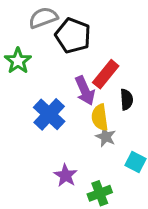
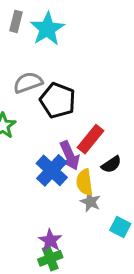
black semicircle: (127, 100) -> (111, 164), turned 60
blue cross: (49, 114) -> (52, 170), moved
green cross: (100, 193) -> (50, 258), moved

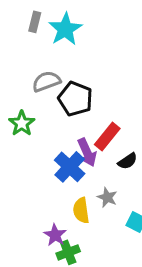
yellow semicircle: (85, 182) -> (81, 210), moved
purple star: (50, 240) -> (55, 235), moved

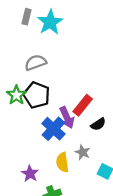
black pentagon: (75, 99) -> (37, 95), moved
purple star: (55, 235) -> (30, 174), moved

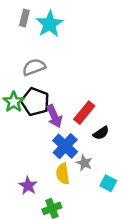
purple arrow: (67, 118) -> (54, 116), moved
blue cross: (53, 129) -> (65, 146), moved

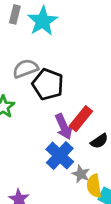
black pentagon: (35, 102) -> (48, 84), moved
purple arrow: (54, 116) -> (64, 127), moved
yellow semicircle: (63, 174) -> (94, 186), moved

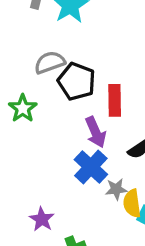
red rectangle: (81, 119) -> (115, 100), moved, turned -40
gray star: (81, 174) -> (116, 189), turned -30

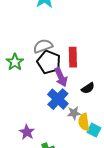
gray semicircle: (50, 62) -> (43, 46), moved
black pentagon: (77, 81) -> (49, 62), moved

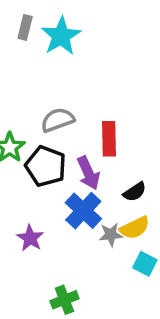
black pentagon: (49, 62) -> (46, 166), moved
yellow semicircle: (84, 122) -> (135, 228), moved, turned -108
purple star: (27, 132) -> (30, 238), moved

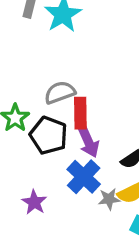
red rectangle: (109, 139) -> (80, 113), moved

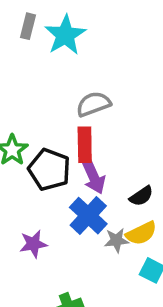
gray semicircle: (60, 92) -> (94, 104), moved
purple star: (34, 202) -> (33, 244), turned 30

